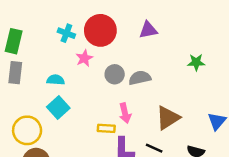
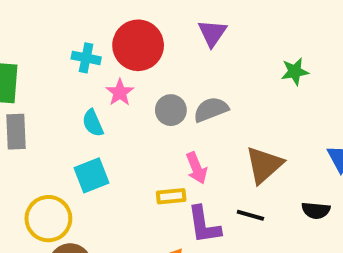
purple triangle: (148, 30) -> (212, 33), turned -36
cyan semicircle: (56, 80) -> (93, 123), moved, turned -108
cyan square: (58, 107) -> (91, 175), turned 30

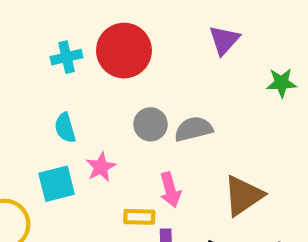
purple triangle: (212, 33) -> (224, 40), moved
cyan cross: (86, 58) -> (66, 57), turned -32
green star: (295, 72) -> (281, 83), moved
pink star: (120, 92) -> (101, 167), moved

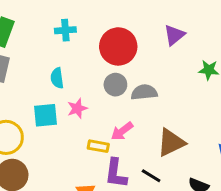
red circle: (124, 51) -> (118, 46), moved
pink arrow: (170, 190) -> (122, 131), turned 60

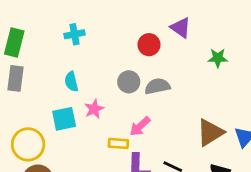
purple triangle: (174, 35) -> (181, 28), turned -40
red circle: (118, 46) -> (149, 45), moved, size x0.6
brown triangle: (171, 143) -> (210, 132), moved

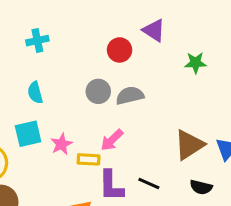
pink star: (94, 109) -> (61, 144), moved

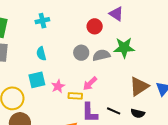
green star: (195, 63) -> (124, 48), moved, size x1.5
black semicircle: (201, 187) -> (138, 113), moved

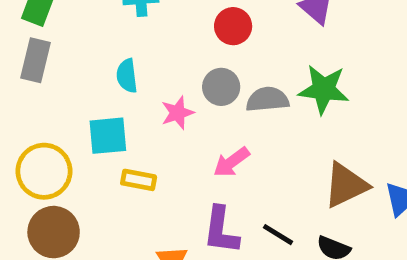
red circle: (95, 26) -> (233, 26), moved
pink star: (58, 86) -> (177, 113), moved
yellow rectangle: (75, 96) -> (139, 180), moved

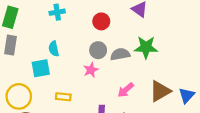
pink star: (177, 113) -> (91, 70), moved
cyan square: (108, 136) -> (41, 68), moved
pink arrow: (231, 162) -> (126, 90), moved

